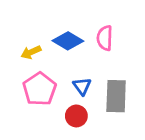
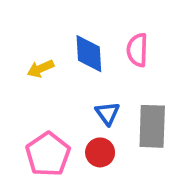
blue diamond: (68, 41) -> (89, 54), turned 56
pink pentagon: (40, 89) -> (48, 154), moved

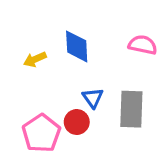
pink semicircle: (137, 50) -> (143, 45), moved, turned 100
red circle: (100, 152) -> (77, 122), moved

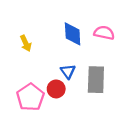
blue diamond: (77, 46) -> (73, 34), moved
yellow arrow: (35, 59) -> (26, 43), turned -91

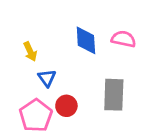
blue triangle: (68, 71) -> (47, 78), moved

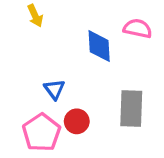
pink semicircle: (124, 39) -> (138, 28), moved
yellow arrow: (30, 52) -> (35, 16), moved

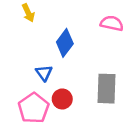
blue diamond: (99, 46) -> (65, 43), moved, turned 40

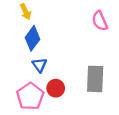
pink semicircle: (112, 23) -> (100, 21), turned -126
blue diamond: (65, 43) -> (32, 38), moved

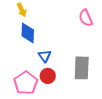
blue diamond: (32, 38) -> (28, 33), turned -35
blue triangle: (39, 65) -> (45, 56), moved

